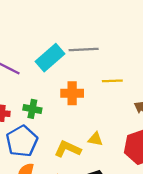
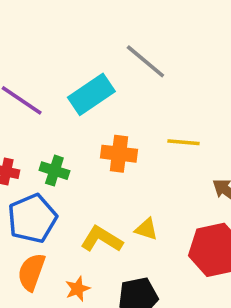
gray line: (84, 49) -> (145, 61), moved, turned 36

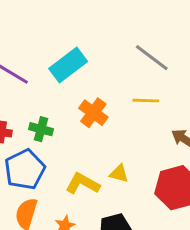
gray line: (145, 61) -> (152, 58), moved
orange cross: (119, 154) -> (93, 113), turned 32

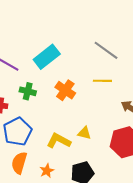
green cross: (41, 129) -> (28, 91), moved

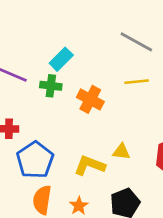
cyan rectangle: (47, 57) -> (61, 59), size x0.7
green cross: (28, 91) -> (51, 86), moved

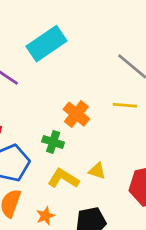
cyan rectangle: (61, 59) -> (46, 44), moved, size x1.6
green cross: (51, 86) -> (53, 142), moved

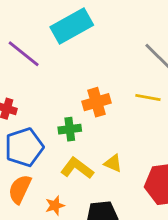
orange cross: (76, 114) -> (97, 102), turned 30
green cross: (53, 142) -> (70, 129), turned -30

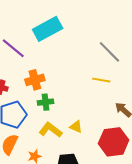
orange cross: (97, 102) -> (35, 80), moved

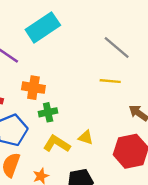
orange cross: (35, 80) -> (33, 88), turned 30

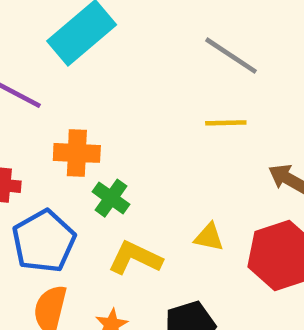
green cross: (48, 112) -> (111, 198), turned -36
yellow triangle: (86, 137) -> (209, 237), moved

